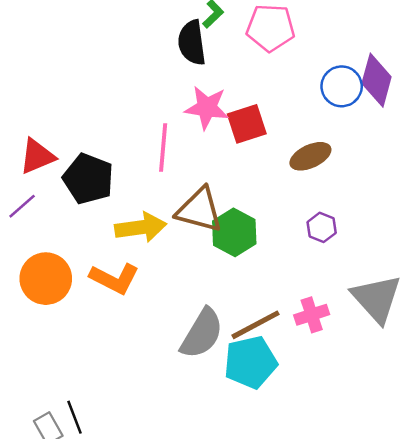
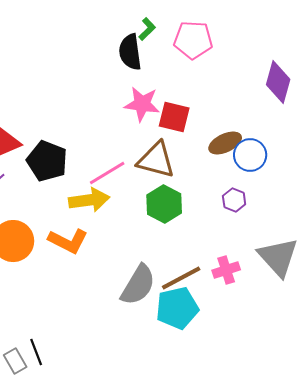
blue circle: (342, 86) -> (250, 155), moved
red square: (247, 124) -> (174, 117), turned 32
pink line: (163, 148) -> (107, 173), moved, turned 54
brown triangle: (199, 210) -> (156, 160), moved

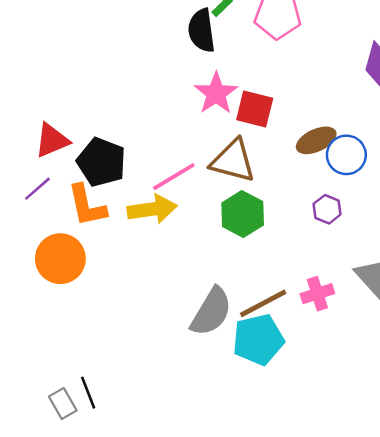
pink star: (142, 104) -> (216, 93), turned 30
orange L-shape: (68, 241) -> (87, 206), moved, turned 51

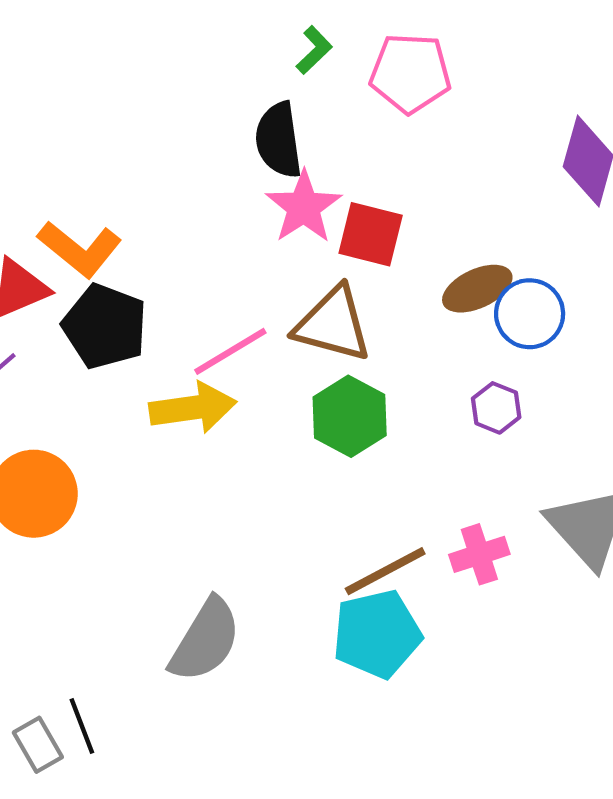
black semicircle: (202, 31) -> (279, 140), moved
orange L-shape: (87, 206) -> (80, 249), moved, turned -39
gray semicircle: (211, 312) -> (205, 640), moved

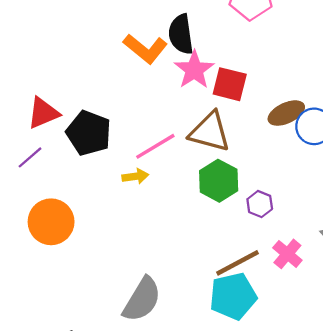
orange L-shape: (80, 249) -> (145, 49), moved
yellow arrow: (193, 408) -> (135, 176), size x0.6
purple hexagon: (496, 408) -> (260, 204), moved
pink cross: (479, 554) -> (287, 254), turned -32

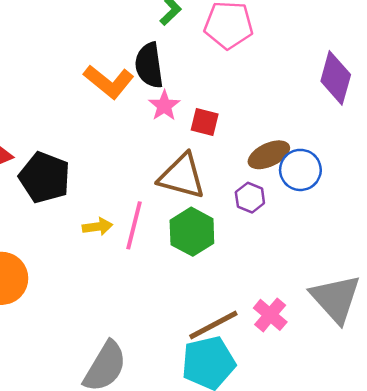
pink star: (194, 70) -> (164, 106), size x0.7
red square: (230, 84) -> (205, 122), size x0.7
pink line: (155, 146) -> (134, 225), moved, turned -45
purple hexagon: (260, 204) -> (250, 198), moved

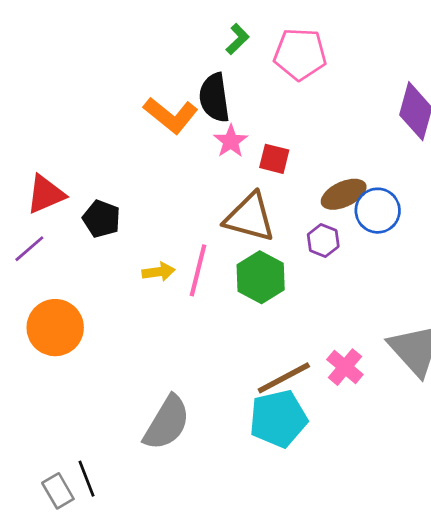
black pentagon: (44, 177) -> (101, 219), size x0.7

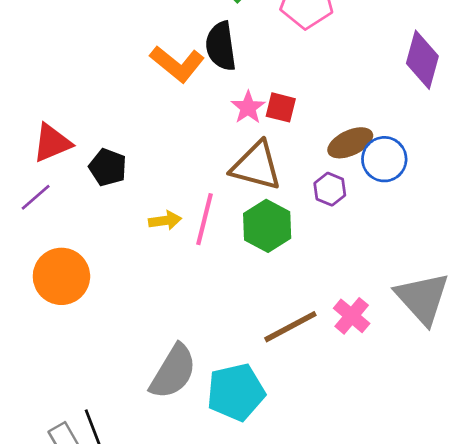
pink star: (231, 141) -> (248, 107), moved
cyan pentagon: (278, 419) -> (236, 392), moved

